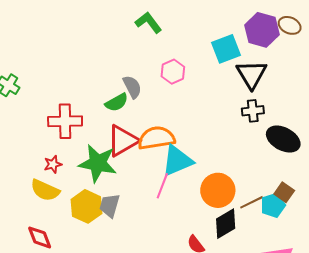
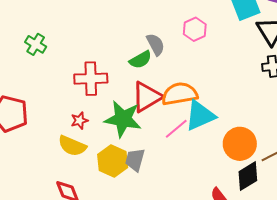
pink line: (162, 186) -> (176, 129), moved, turned 30

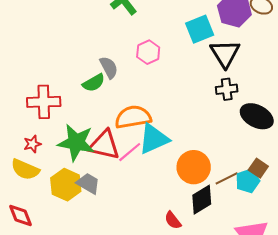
red triangle: (147, 97) -> (104, 145), moved, turned 44
gray trapezoid: (135, 160) -> (88, 183), turned 105

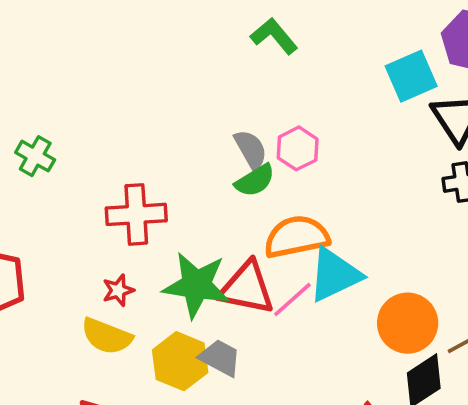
pink hexagon: (148, 52) -> (298, 148), moved
green semicircle: (94, 83) -> (255, 180), moved

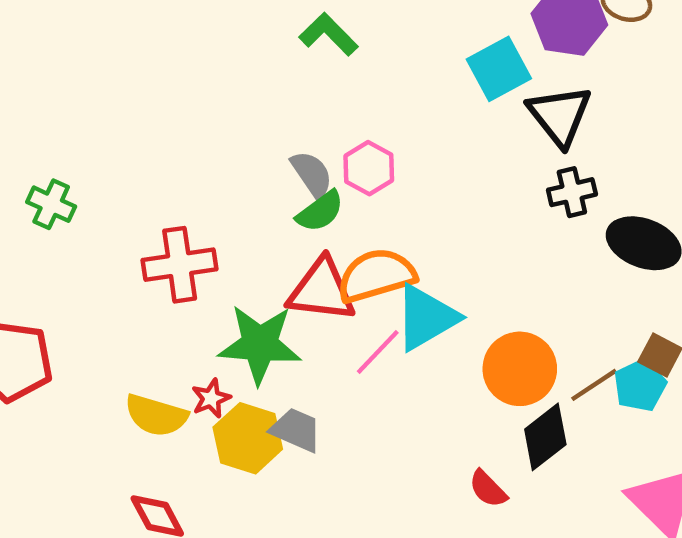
red triangle: (247, 288) -> (322, 290), moved
red star: (118, 290) -> (211, 398), moved

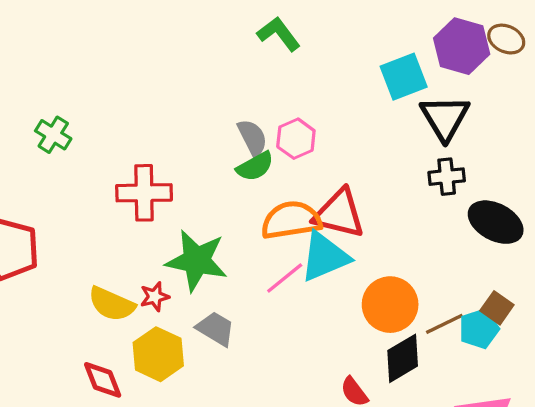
red triangle: (322, 290) -> (339, 213), moved
yellow hexagon: (248, 438) -> (158, 354), moved

